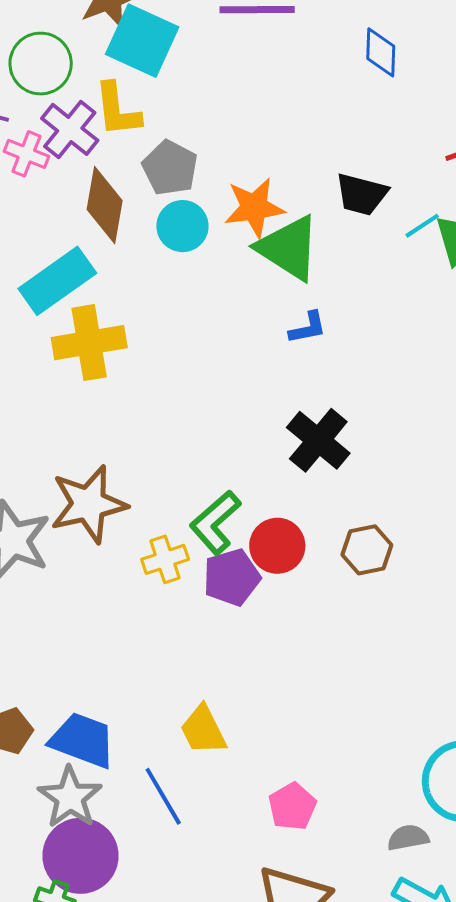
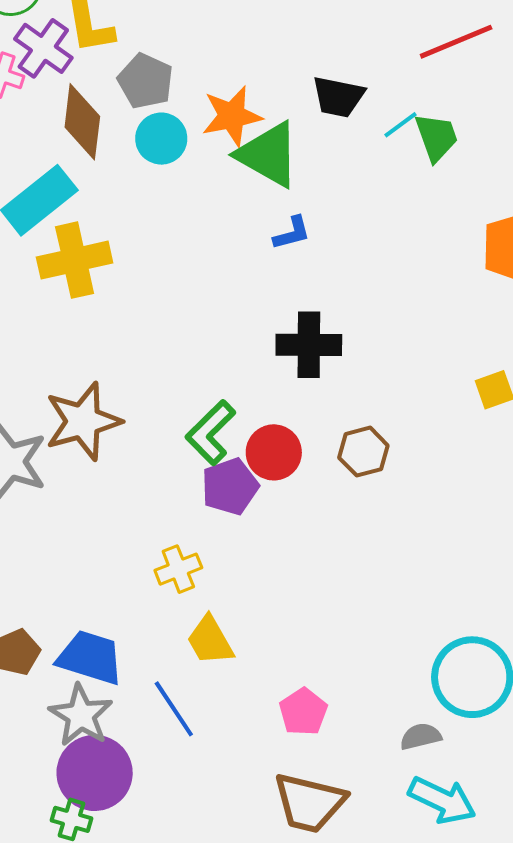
black cross: (318, 440) -> (309, 345), turned -36
yellow cross: (165, 559) -> (178, 569), moved

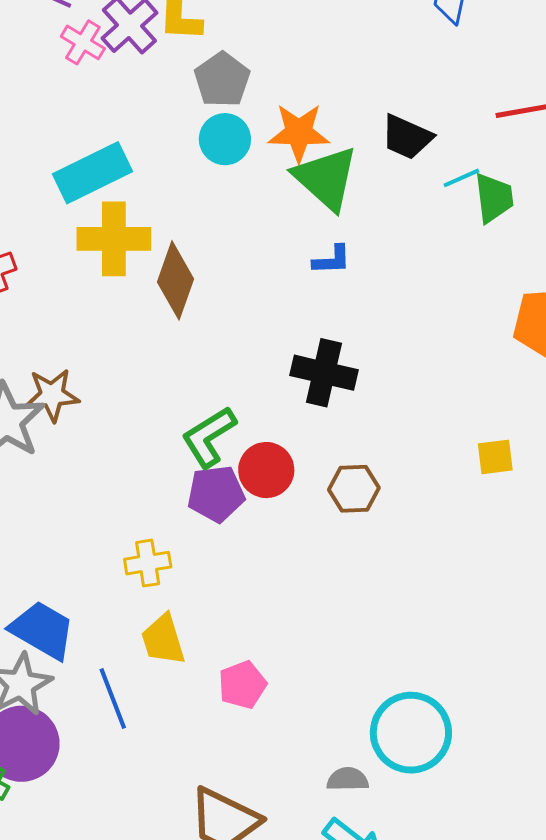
brown diamond: (82, 122) -> (175, 280), moved
brown star: (83, 421) -> (52, 395), moved, size x0.7
pink pentagon: (303, 712) -> (242, 685), moved

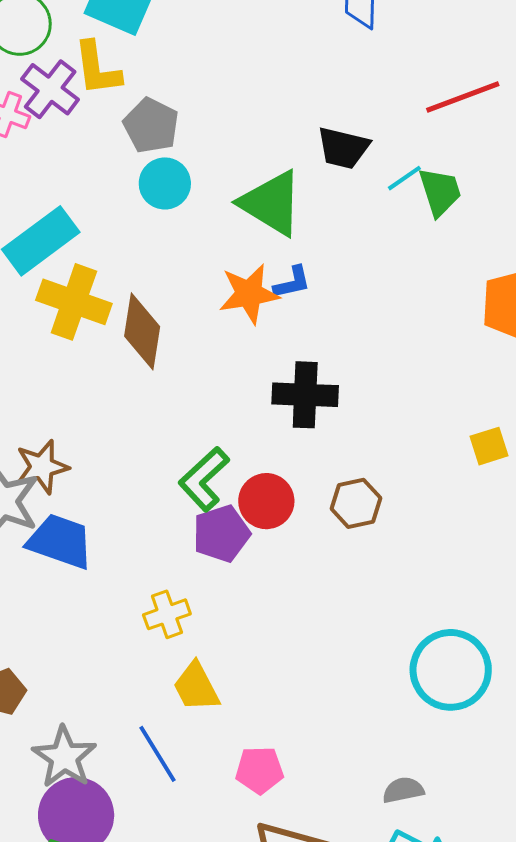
orange star: (299, 133) -> (249, 294), moved
yellow cross: (114, 239) -> (74, 302), turned 30
blue trapezoid: (42, 630) -> (60, 541), moved
pink pentagon: (242, 685) -> (260, 770), moved, turned 30
cyan circle: (411, 733) -> (451, 670), moved

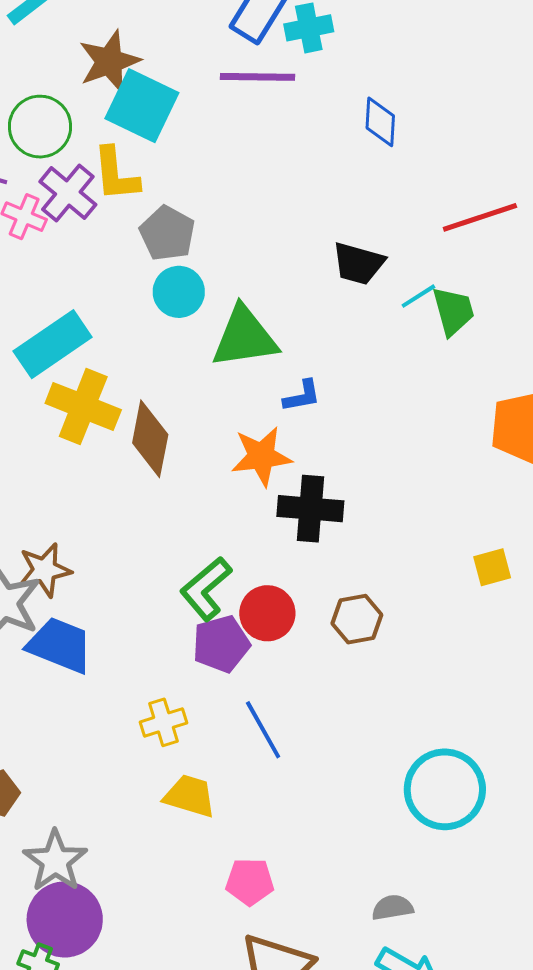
green triangle: (271, 203) -> (244, 337), moved, turned -42
orange star: (249, 294) -> (261, 456), moved
yellow trapezoid: (196, 687) -> (190, 796), turned 132
blue line: (157, 754) -> (263, 730), moved

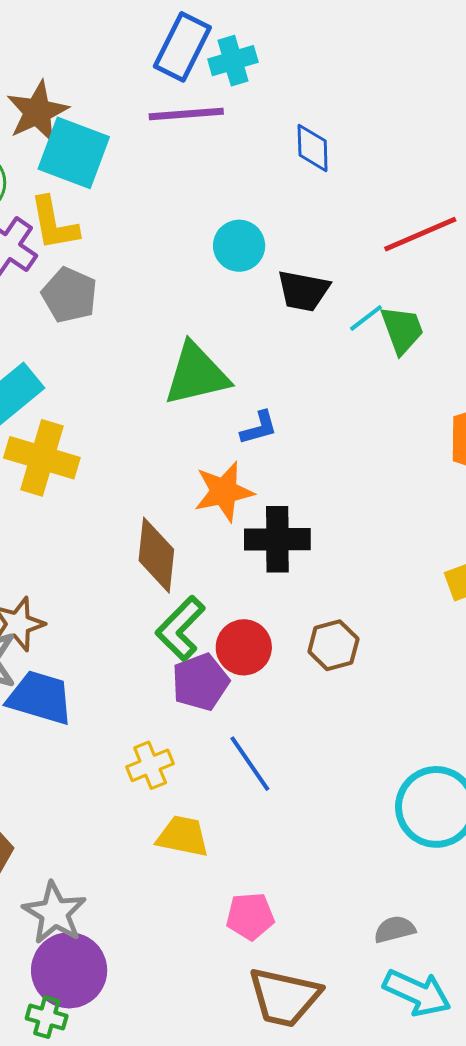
gray pentagon: (167, 233) -> (69, 295), moved
cyan circle: (179, 292) -> (239, 246), moved
brown diamond: (150, 439) -> (156, 555), moved

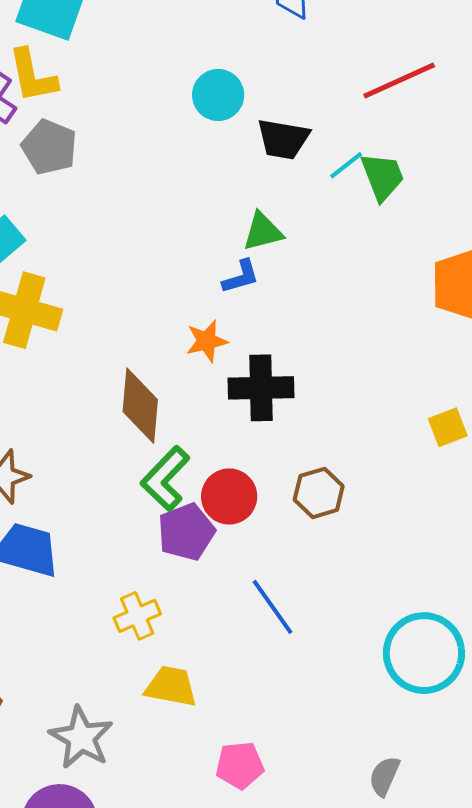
green triangle: (196, 374) -> (263, 232), moved, size x0.6
orange star: (224, 492) -> (207, 341), size x0.7
blue line: (250, 764) -> (273, 607), moved
gray star: (55, 913) -> (81, 738), moved
gray semicircle: (395, 929) -> (384, 776), turned -51

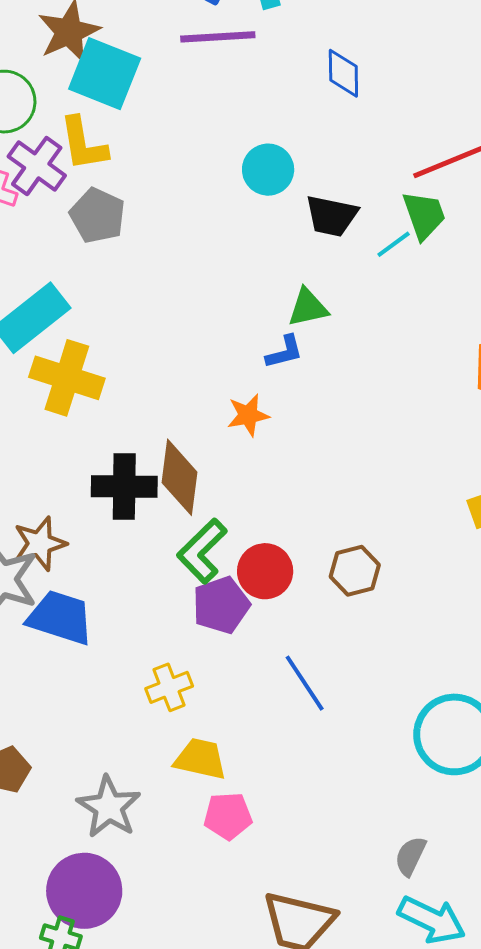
green trapezoid: (382, 177) -> (424, 215), moved
black cross: (261, 388) -> (124, 486), moved
pink pentagon: (240, 765) -> (228, 816), moved

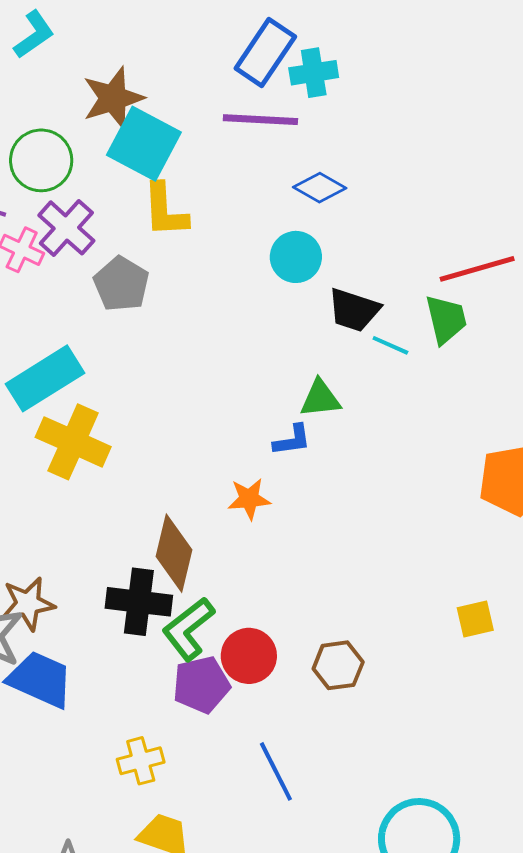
blue diamond: (343, 73) -> (320, 188), moved, turned -66
yellow L-shape: (83, 144) -> (165, 210), moved
cyan line: (394, 244) -> (390, 345), moved, turned 54
black cross: (124, 486) -> (139, 602), moved

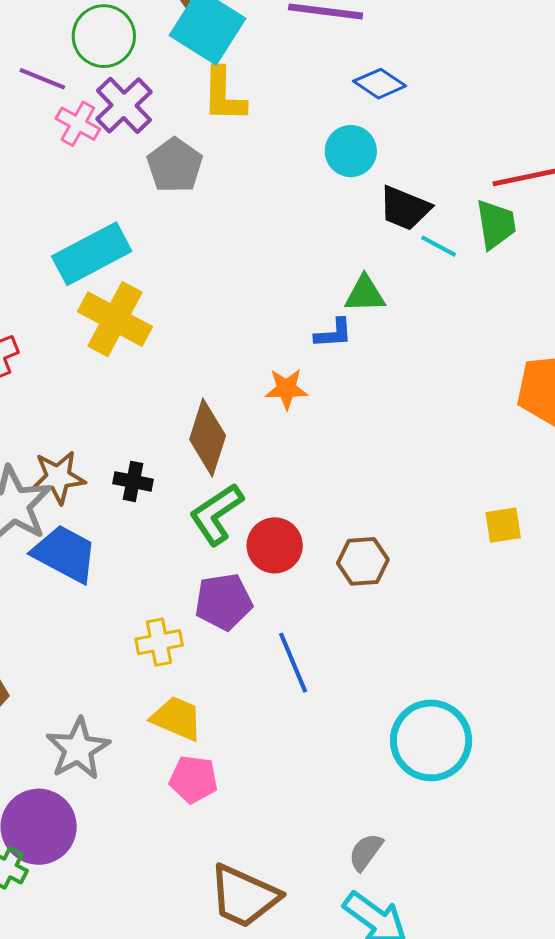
black cross: (139, 602) -> (133, 481), moved, size x0.6
purple pentagon: (201, 685) -> (223, 602), moved

